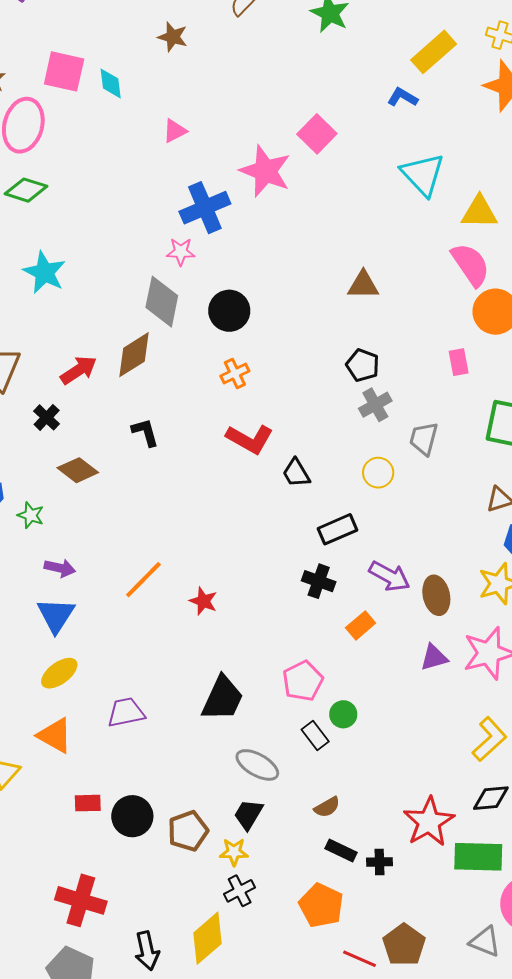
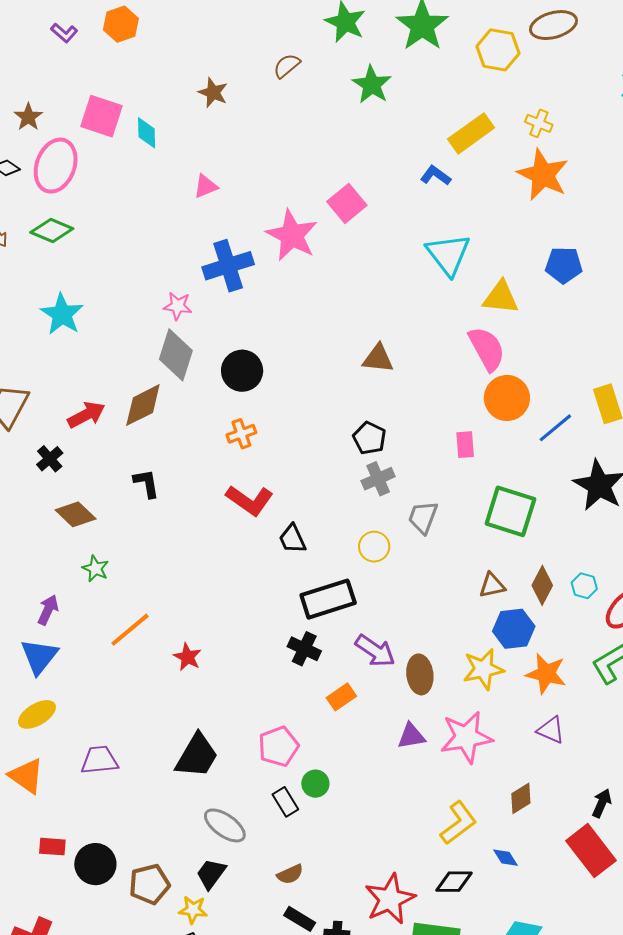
pink star: (181, 252) -> (178, 306), moved
green star: (31, 515) -> (95, 569), moved
black rectangle: (338, 529) -> (328, 599), size x1.4
purple arrow: (60, 568) -> (48, 610), turned -84

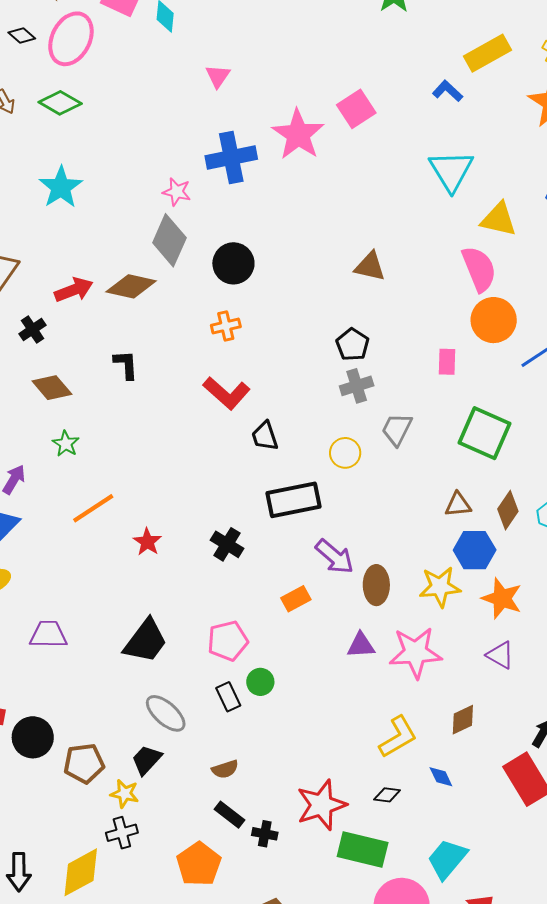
pink triangle: (206, 186) -> (218, 76), turned -40
brown diamond: (143, 405) -> (131, 286), turned 33
black cross: (304, 649) -> (227, 544), moved
black diamond: (454, 882) -> (387, 795), size x0.7

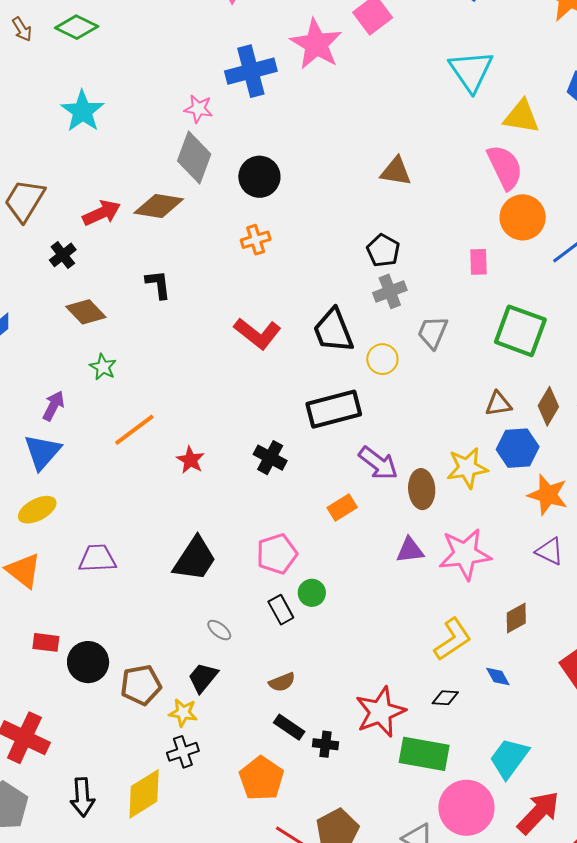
red L-shape: (227, 393) -> (257, 333), moved
black trapezoid: (265, 436) -> (333, 331), moved, size x1.5
yellow star: (440, 587) -> (467, 468), moved
gray ellipse: (166, 713) -> (219, 630), size x0.6

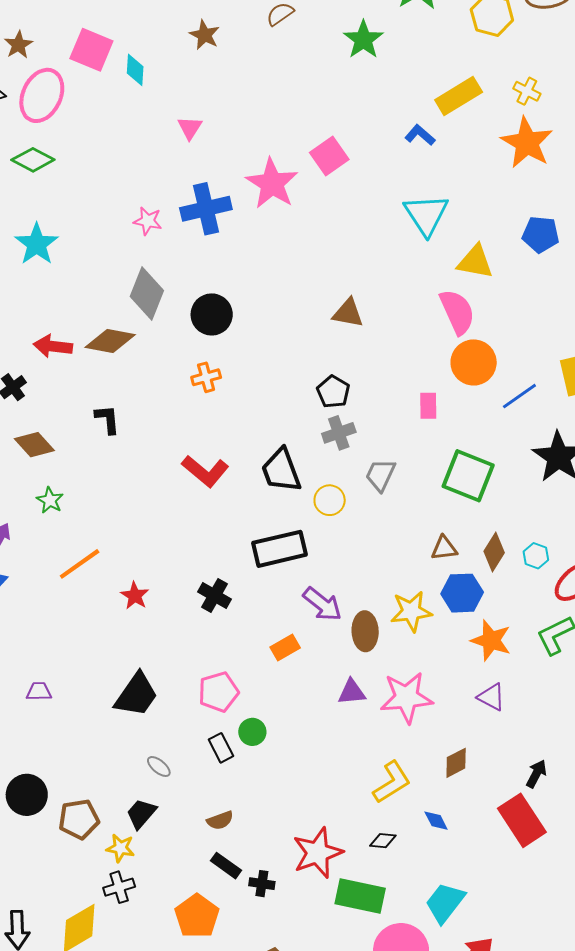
pink star: (198, 109) -> (148, 221), moved
red arrow: (102, 213) -> (53, 346), turned -150
purple trapezoid: (97, 558) -> (39, 692), size x0.7

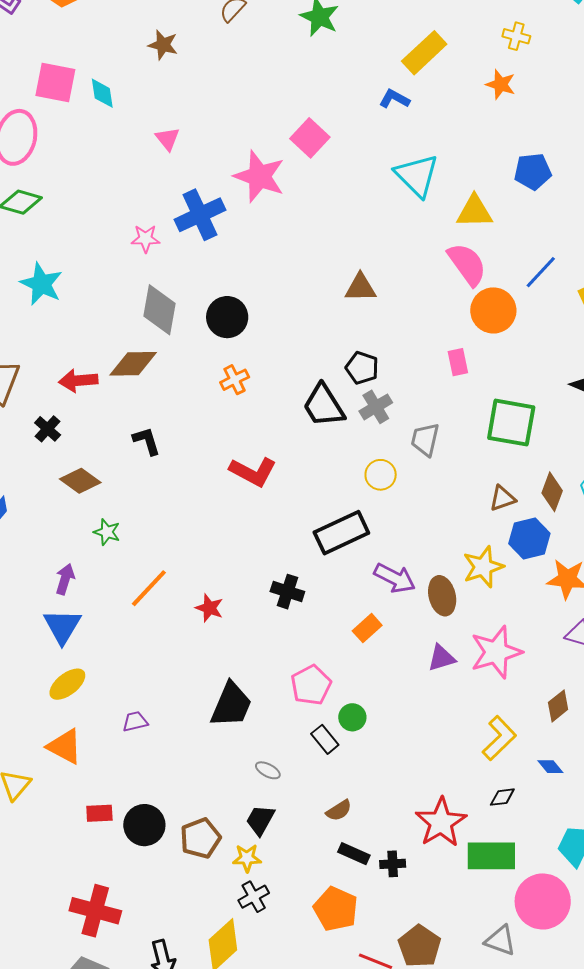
yellow cross: (527, 91) -> (516, 36), moved
orange star: (527, 143) -> (501, 84), size x0.6
blue line: (519, 396) -> (541, 272), moved
black trapezoid: (281, 470) -> (324, 406), moved

